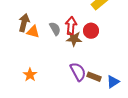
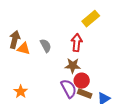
red arrow: (71, 26) -> (77, 43), moved
red circle: (91, 31) -> (82, 81), moved
brown star: (74, 39) -> (73, 66), moved

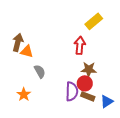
gray semicircle: (46, 46) -> (40, 71), moved
brown star: (73, 66) -> (89, 69), moved
purple semicircle: (69, 89) -> (72, 91), turned 30

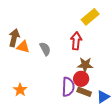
gray semicircle: (40, 71) -> (45, 49), moved

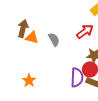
red arrow: (76, 41) -> (85, 31), turned 48

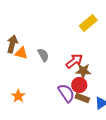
red arrow: (85, 31) -> (74, 61), moved
purple semicircle: (77, 77) -> (66, 93), turned -36

